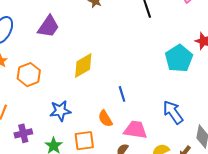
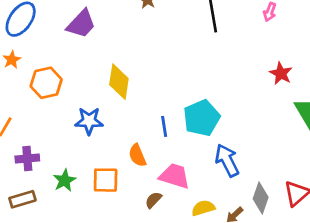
cyan pentagon: (179, 58) -> (202, 118), moved
yellow diamond: (83, 65) -> (119, 82), turned -60
blue star: (60, 111) -> (89, 121), moved

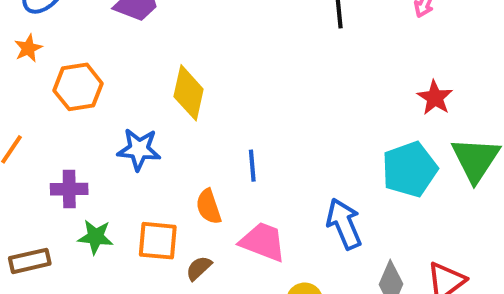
cyan pentagon: (202, 118) -> (410, 169), moved
purple cross: (27, 158) -> (69, 189), moved
green star: (65, 180) -> (96, 237), turned 30
brown semicircle: (153, 200) -> (199, 268), moved

